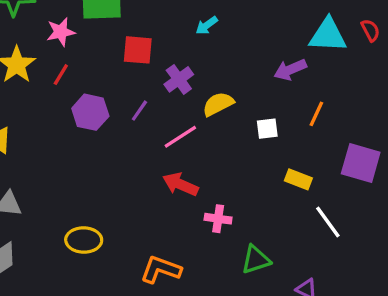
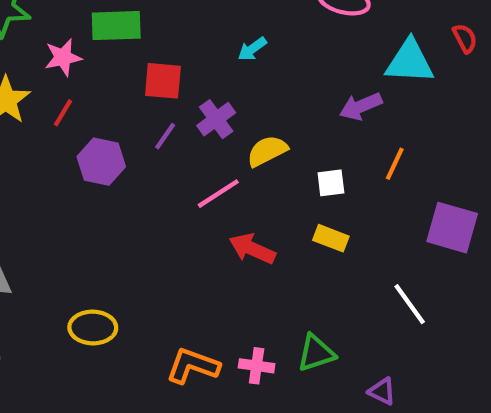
red semicircle: (370, 30) -> (465, 38), moved
purple line: (139, 111) -> (165, 136), moved
yellow rectangle: (298, 179) -> (331, 238), moved
red arrow: (180, 184) -> (252, 249), moved
pink cross: (218, 219) -> (257, 366), moved

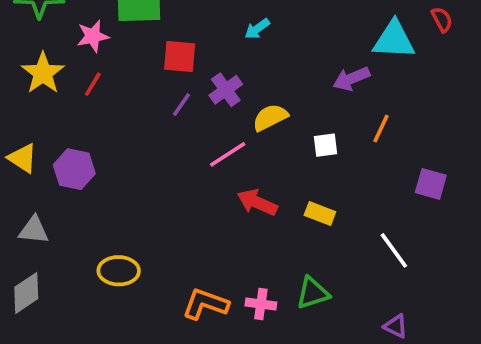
purple hexagon: (101, 162) -> (74, 169), moved
purple square: (452, 228) -> (431, 184), size x0.7
yellow rectangle: (331, 238) -> (320, 213), moved
purple triangle: (382, 391) -> (396, 326), moved

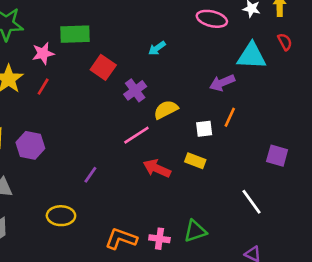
red square: (180, 56) -> (103, 67), turned 30
purple line: (181, 105) -> (90, 175), moved
orange line: (381, 129) -> (230, 117), moved
yellow rectangle: (320, 213) -> (195, 161), moved

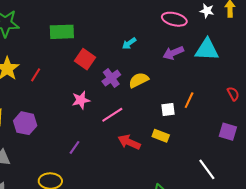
red semicircle: (285, 42) -> (233, 94), moved
pink star: (43, 53) -> (81, 100), moved
purple arrow: (222, 83) -> (173, 53), moved
yellow semicircle: (166, 110) -> (139, 80), moved

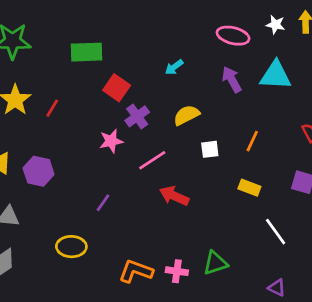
purple arrow: (173, 53) -> (232, 79), turned 84
purple cross: (111, 78) -> (137, 116), moved
white square: (168, 110) -> (210, 149), moved
yellow rectangle: (161, 136) -> (249, 188), moved

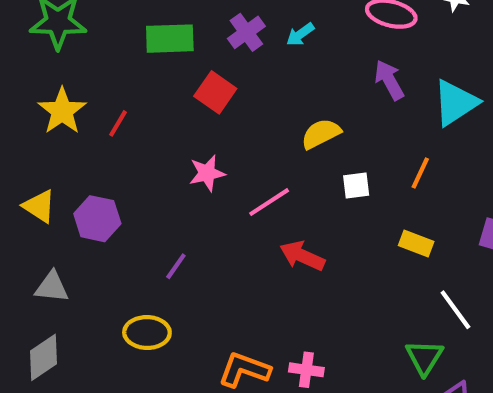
cyan arrow: (174, 67) -> (300, 34), moved
cyan triangle: (276, 75) -> (455, 103), moved, turned -36
purple cross: (137, 116) -> (246, 32), moved
purple line: (103, 203) -> (176, 266), moved
green triangle: (215, 263) -> (424, 357), moved, turned -40

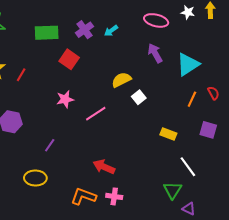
orange line: (420, 173) -> (192, 99), moved
white square: (356, 186) -> (139, 97), moved, turned -32
red arrow: (302, 256) -> (104, 167), moved

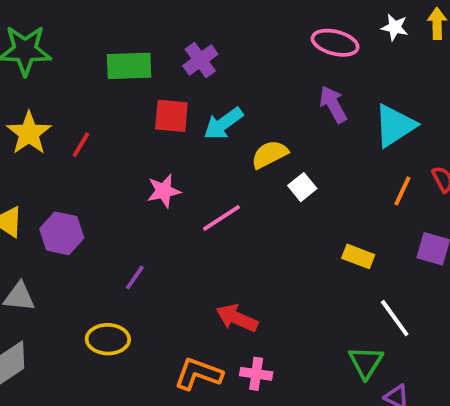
cyan arrow: (111, 31) -> (223, 124), moved, size x1.5
red square: (69, 59) -> (171, 116), turned -30

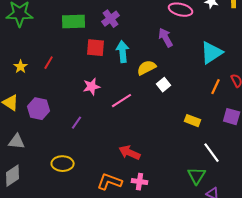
purple arrow: (333, 104) -> (166, 38), moved
cyan arrow: (223, 124) -> (123, 52), turned 120
yellow star: (29, 133) -> (21, 67), moved, size x0.6
purple line: (135, 278) -> (77, 123), moved

